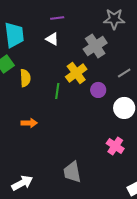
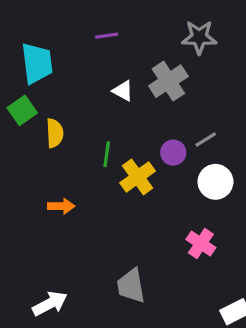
white triangle: (52, 39) -> (123, 91), moved
yellow cross: (76, 73) -> (138, 177), moved
gray line: (124, 73) -> (206, 140), moved

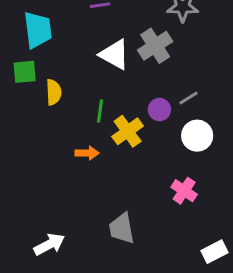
white triangle: (123, 91) -> (115, 54), size x1.6
green square: (22, 110) -> (25, 72), turned 30
orange arrow: (61, 206) -> (87, 153), moved

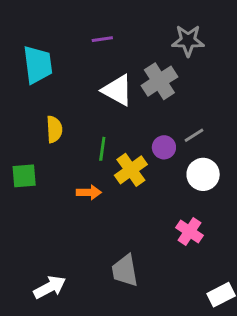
green square: (25, 72) -> (24, 176), moved

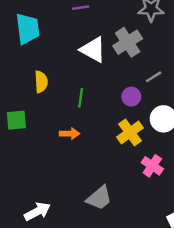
gray line: (194, 135) -> (154, 77), moved
yellow cross: (131, 170) -> (130, 132), moved
gray trapezoid: (125, 271) -> (99, 198), turned -120

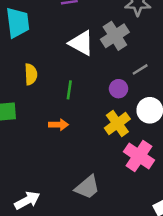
pink cross: (152, 166) -> (139, 156), size x1.4

